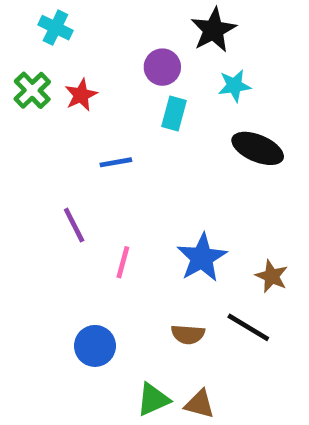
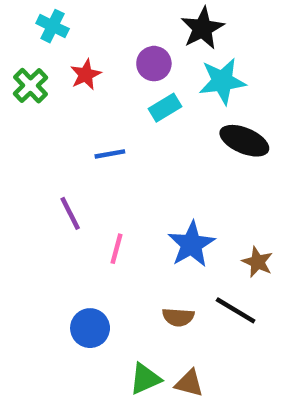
cyan star: (234, 86) -> (222, 81), size x1.5
red star: (81, 95) -> (86, 75), moved
cyan rectangle: (174, 114) -> (165, 108), turned 44

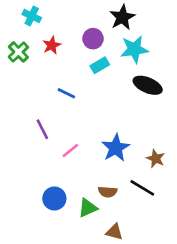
blue line: (110, 154) -> (66, 93), turned 36
pink line: (116, 249) -> (70, 151), turned 36
green triangle: (145, 379) -> (88, 208), moved

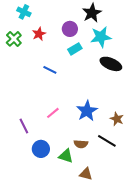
purple line: (42, 129) -> (24, 126), moved
green triangle: (88, 208) -> (66, 156), turned 42

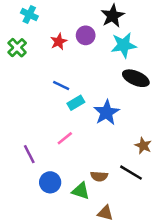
red star: (39, 34) -> (59, 41), moved
cyan rectangle: (75, 49) -> (76, 103), moved
blue star: (87, 111) -> (106, 113), moved

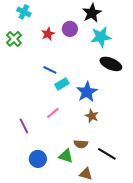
brown star: (143, 146) -> (92, 116), moved
black line: (131, 173) -> (107, 154), moved
blue circle: (50, 182) -> (38, 159), moved

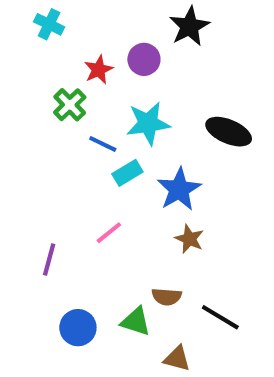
cyan star: (101, 37) -> (148, 123), moved
green cross: (14, 39) -> (70, 105), moved
purple line: (24, 126) -> (49, 260), turned 42

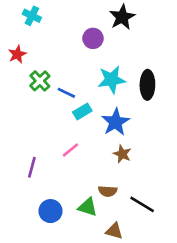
red star: (99, 70) -> (17, 54), moved
green cross: (70, 105) -> (40, 81), moved
cyan star: (148, 123) -> (112, 80), moved
black ellipse: (229, 132) -> (147, 85), turned 68

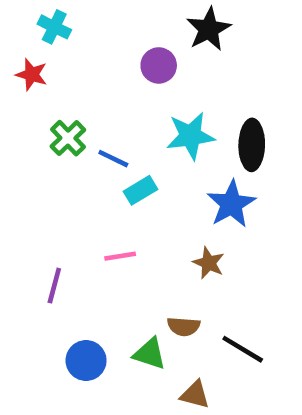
red star: (17, 54) -> (32, 75), moved, turned -30
blue star: (116, 122) -> (231, 204), moved
pink line: (70, 150) -> (120, 256), turned 30

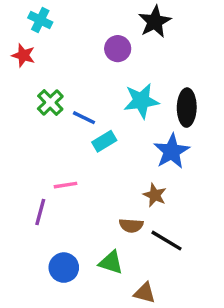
pink line: (120, 256) -> (65, 185), moved
brown semicircle: (184, 326) -> (131, 225), moved
black line: (243, 349) -> (167, 241), moved

